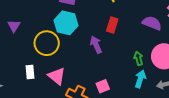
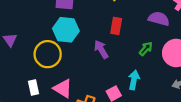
green arrow: (138, 58) -> (146, 49), moved, turned 64
cyan arrow: (140, 79) -> (134, 80), moved

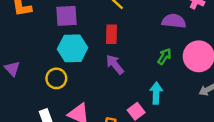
red rectangle: (116, 26) -> (111, 34), moved
yellow circle: (48, 54) -> (56, 78), size x0.7

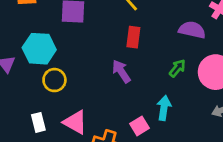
red rectangle: (111, 34) -> (133, 37), moved
cyan hexagon: (73, 48) -> (39, 49), moved

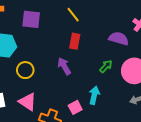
yellow circle: (54, 80) -> (25, 70), moved

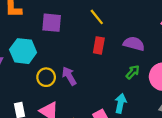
purple semicircle: (119, 38) -> (134, 44), moved
purple arrow: (64, 66) -> (69, 76), moved

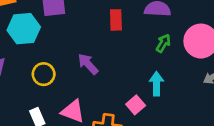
cyan hexagon: (23, 51) -> (24, 29), moved
yellow circle: (46, 77) -> (44, 74), moved

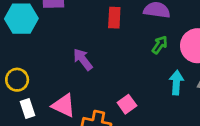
yellow circle: (44, 74) -> (17, 80), moved
cyan arrow: (156, 84) -> (176, 83), moved

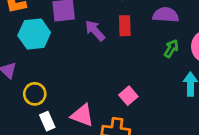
purple arrow: (83, 59) -> (95, 31), moved
pink square: (127, 104) -> (128, 96), moved

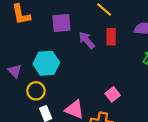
cyan hexagon: (34, 34) -> (46, 63), moved

